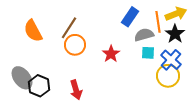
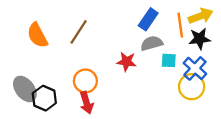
black star: (175, 34) -> (200, 39), turned 30
gray semicircle: (144, 35) -> (152, 43), moved
orange circle: (75, 45) -> (85, 81), moved
red star: (111, 54) -> (126, 62), turned -30

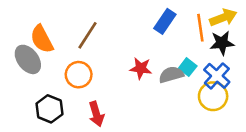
gray semicircle: (152, 43) -> (171, 75), moved
cyan square: (169, 60) -> (188, 67), turned 35
orange circle: (85, 81) -> (79, 75), moved
gray ellipse: (25, 89) -> (28, 59), moved

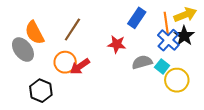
black star: (222, 43) -> (184, 36), turned -30
cyan square: (188, 67) -> (162, 66), moved
red star: (141, 68) -> (117, 44), moved
blue cross: (217, 76) -> (168, 40), moved
red arrow: (96, 114) -> (80, 66), moved, turned 72

